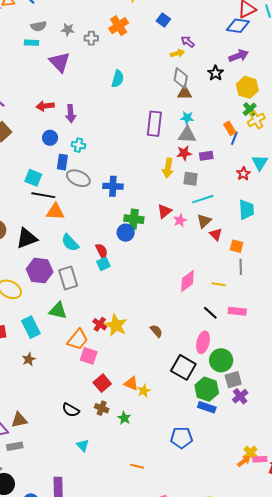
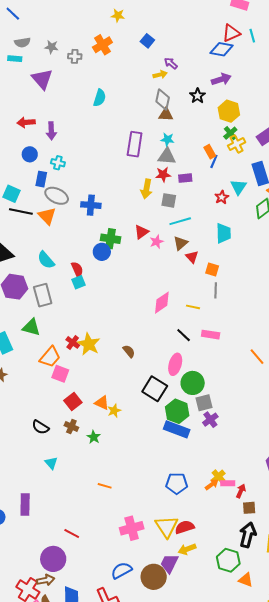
orange triangle: (55, 212) -> (47, 216), moved, turned 42
blue rectangle: (207, 407) -> (177, 429), size x1.4
blue pentagon: (181, 438) -> (177, 483), moved

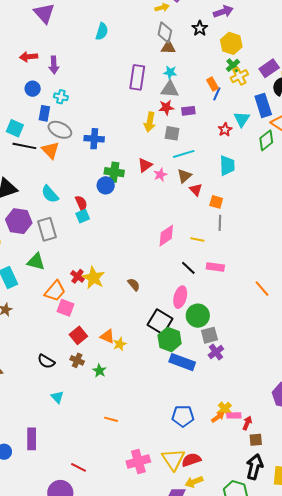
green hexagon: (177, 411) -> (170, 339), moved

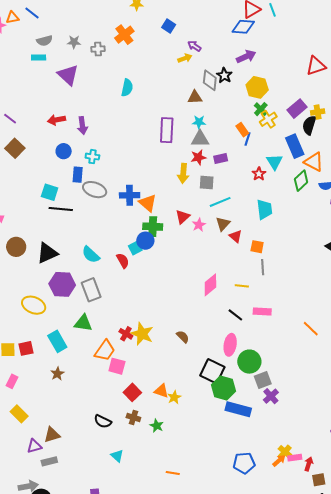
gray diamond: (165, 32) -> (210, 80), moved
orange triangle: (51, 150) -> (148, 203), moved
cyan square: (83, 216) -> (135, 248), moved

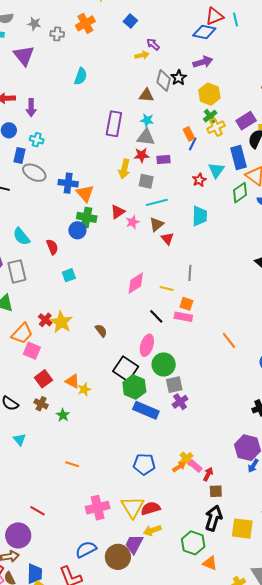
orange square: (257, 247) -> (186, 304), moved
cyan square: (135, 248) -> (69, 275), moved
pink rectangle: (295, 458) -> (195, 466), turned 40

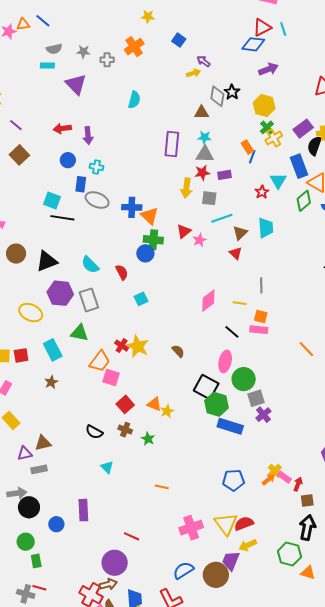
purple arrow: (203, 62) -> (268, 69), moved
brown triangle: (157, 224) -> (240, 233), moved

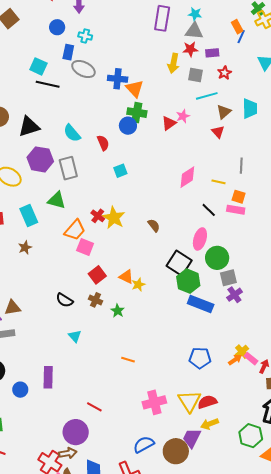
red star: (262, 192) -> (225, 73), moved
red triangle: (184, 231) -> (169, 123), moved

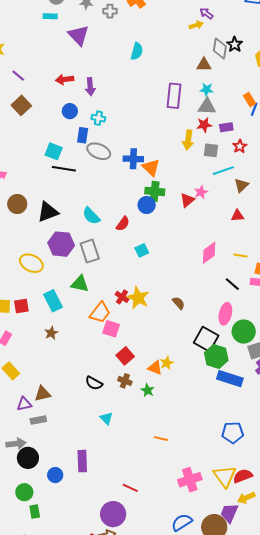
red triangle: (218, 132) -> (238, 216), moved, turned -48
red semicircle: (103, 143) -> (123, 224), turned 63
orange triangle: (126, 277) -> (155, 368), moved

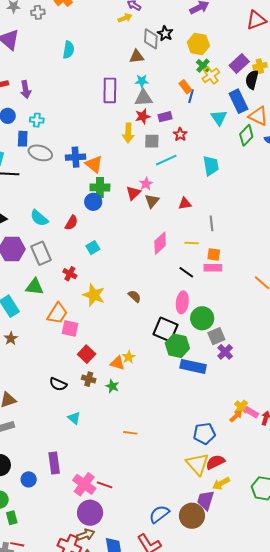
brown triangle: (241, 185) -> (152, 201), moved
red cross: (122, 297) -> (70, 274), moved
blue pentagon: (233, 433) -> (204, 434), moved
pink cross: (190, 480) -> (84, 484), moved, turned -30

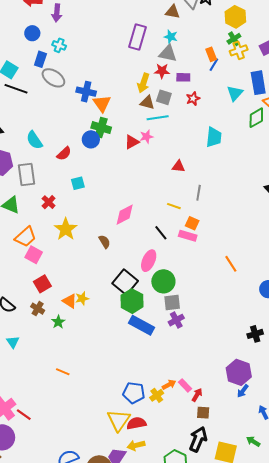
cyan line: (166, 160) -> (158, 118), moved
brown triangle: (152, 201) -> (147, 102), moved, turned 49
pink diamond: (160, 243) -> (125, 215), moved
yellow cross: (241, 407) -> (157, 395), moved

